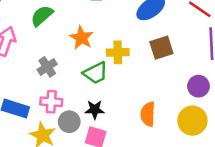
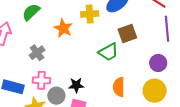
yellow cross: (118, 52) -> (90, 14), moved
green trapezoid: (96, 73) -> (108, 52), moved

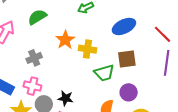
yellow cross: (90, 14) -> (87, 49), moved
purple circle: (158, 63) -> (129, 92), moved

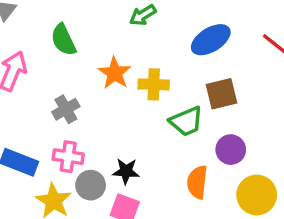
green semicircle: (37, 17) -> (63, 40), turned -78

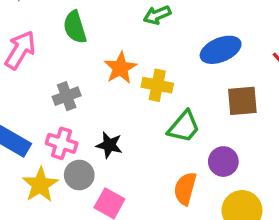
brown square: (222, 94) -> (242, 101), moved
green trapezoid: (186, 121) -> (184, 127), turned -36
black star: (126, 171) -> (109, 145), moved

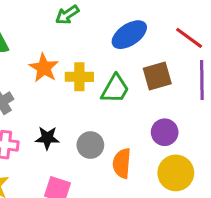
green trapezoid: (184, 127) -> (115, 89), moved
purple circle: (223, 162) -> (165, 132), moved
gray circle: (79, 175) -> (90, 145), moved

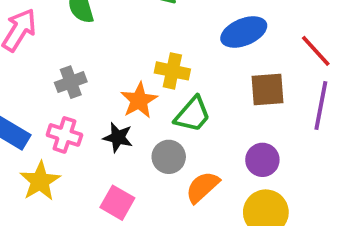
orange star: (44, 68) -> (139, 100), moved
green trapezoid: (115, 89) -> (193, 114), moved
orange semicircle: (122, 163) -> (202, 187), turned 32

